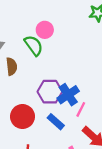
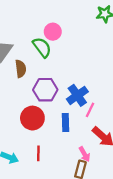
purple hexagon: (50, 92) -> (45, 90), moved
blue rectangle: (56, 122) -> (66, 122), turned 48

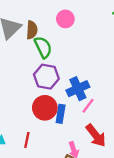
green semicircle: (42, 47) -> (43, 47), moved
brown semicircle: (21, 69) -> (32, 30), moved
red circle: (32, 118) -> (45, 108), moved

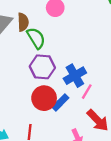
blue rectangle: (61, 114) -> (60, 102), turned 42

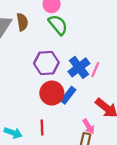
green semicircle: (36, 38) -> (58, 25), moved
pink line: (87, 92) -> (95, 70), moved

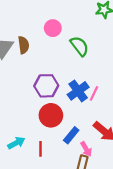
green semicircle: (58, 25) -> (79, 46), moved
blue rectangle: (68, 95) -> (71, 135), moved
cyan arrow: (13, 133) -> (16, 143), moved, turned -49

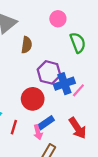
brown semicircle: (24, 45) -> (27, 45), moved
purple hexagon: (46, 86) -> (49, 72), moved
pink arrow: (86, 149) -> (38, 132), moved

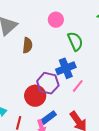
purple hexagon: (49, 72) -> (48, 83), moved
blue cross: (64, 84) -> (66, 68), moved

